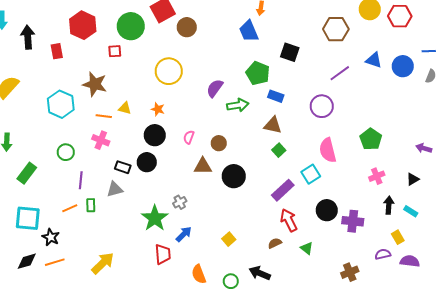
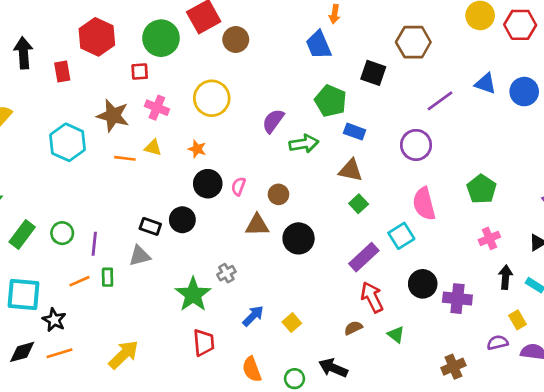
brown hexagon: (336, 29) -> (413, 42), moved
black circle: (155, 135) -> (208, 184), moved
pink cross: (101, 140) -> (157, 108), moved
green circle: (66, 152) -> (62, 233), moved
blue arrow: (184, 234) -> (253, 316), moved

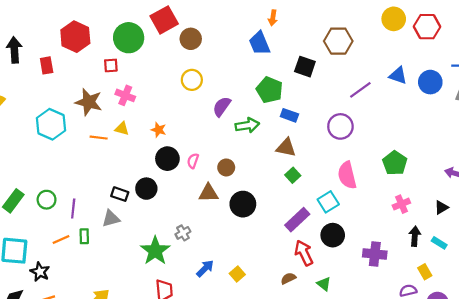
yellow circle: (212, 98) -> (192, 80), moved, size x0.7
black circle: (423, 284) -> (333, 235), moved

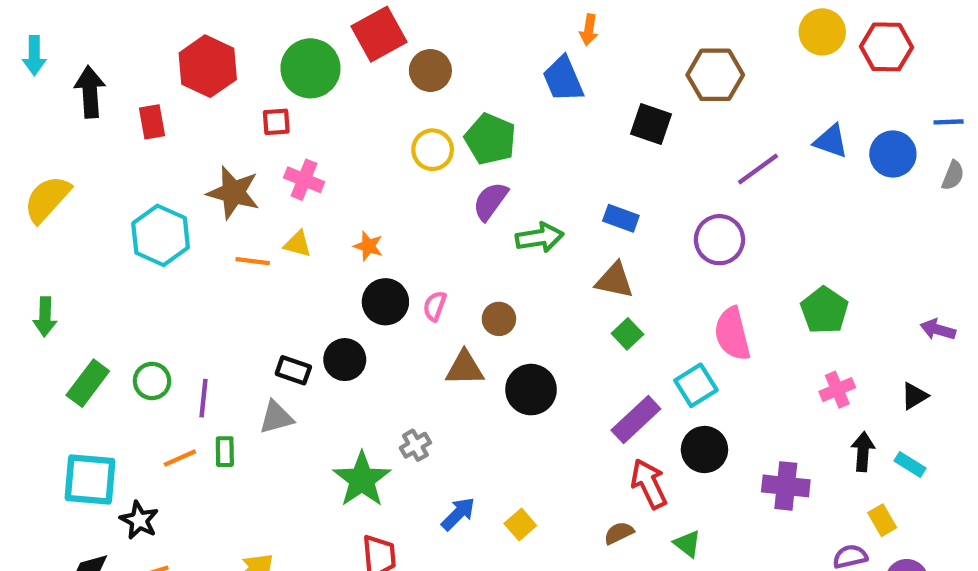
green pentagon: (269, 90) -> (490, 139), moved

